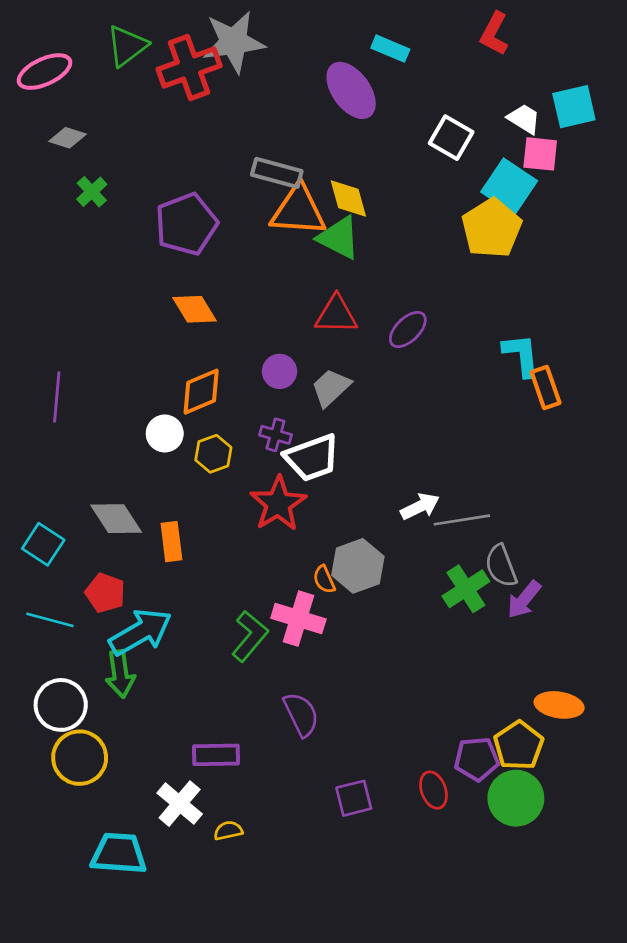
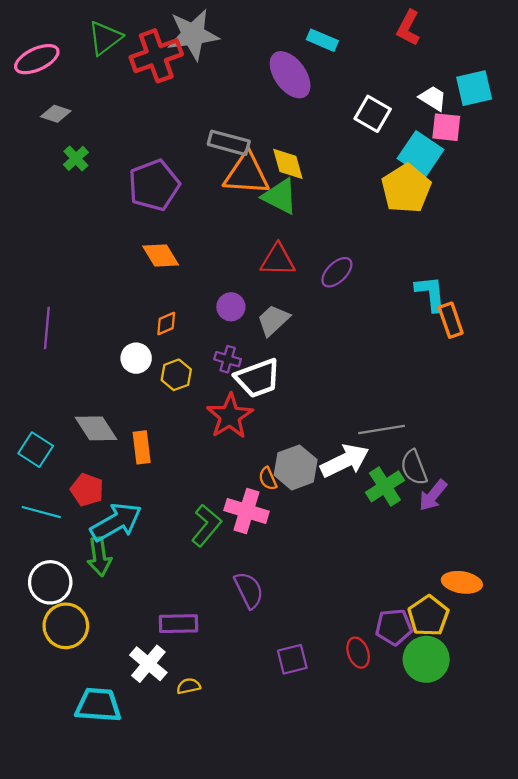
orange diamond: (201, 392) -> (166, 324), size x0.6
white arrow: (420, 506) -> (345, 461), moved, size x1.5

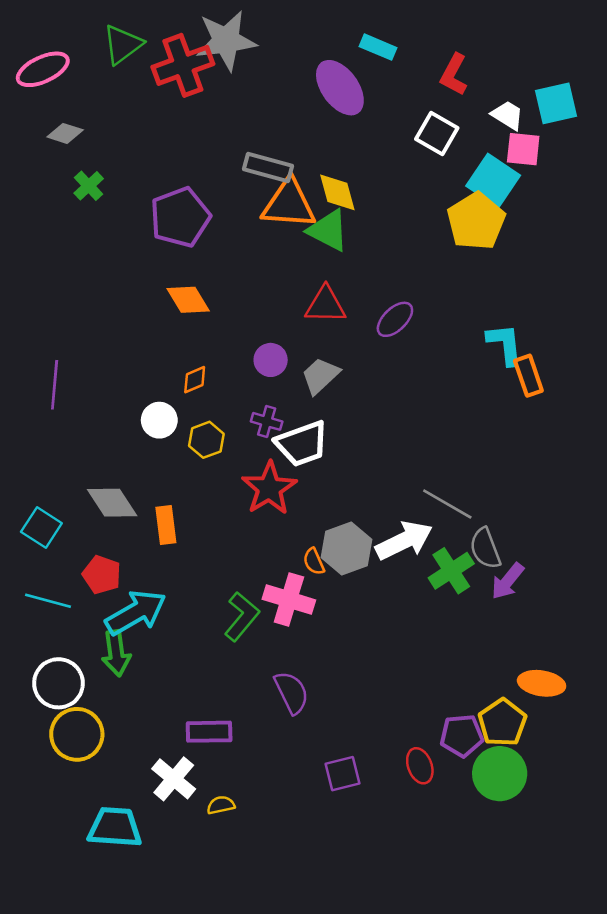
red L-shape: (408, 28) -> (454, 75), moved
gray line: (382, 430) -> (447, 504), turned 39

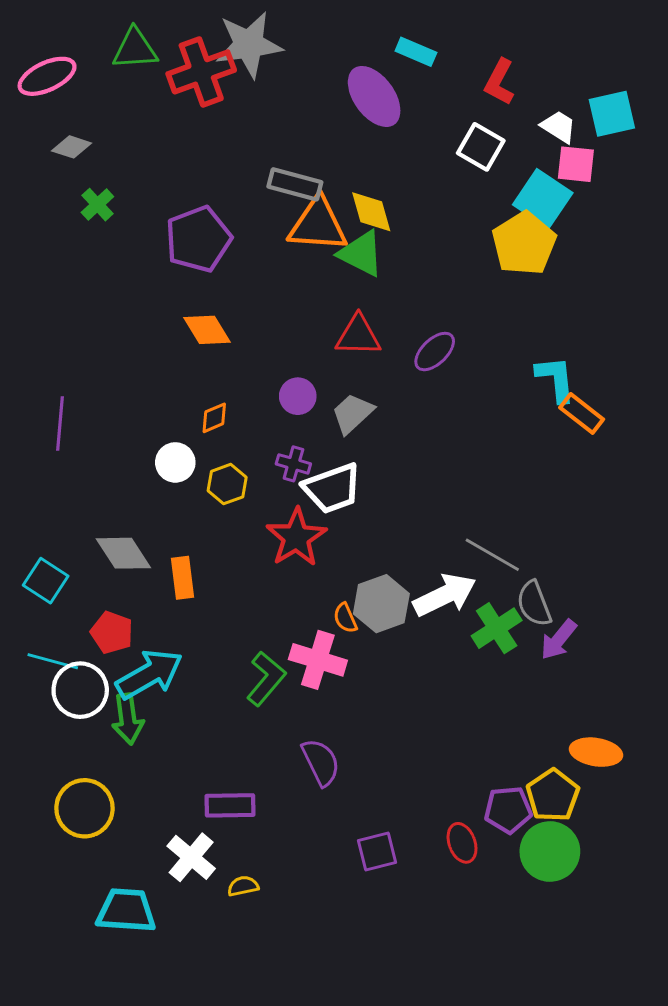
green triangle: (123, 44) -> (135, 49), turned 33
orange rectangle: (528, 376) -> (582, 413), turned -33
white circle: (58, 683) -> (80, 690), moved

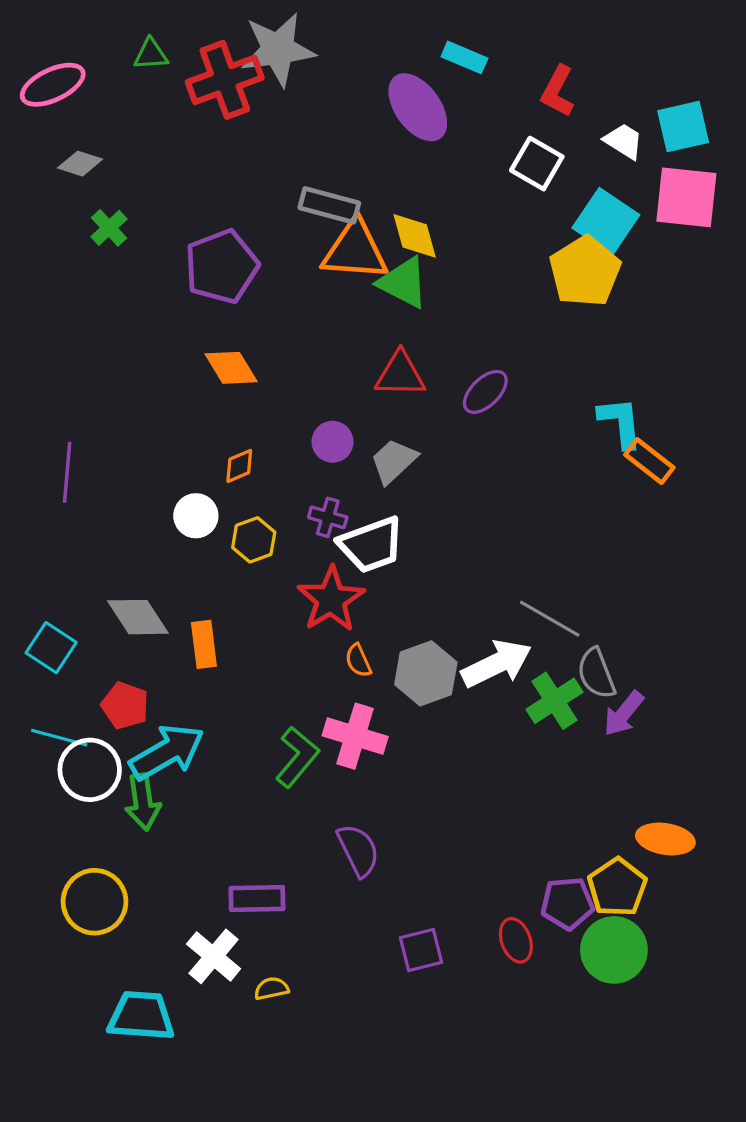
green triangle: (135, 49) -> (151, 54), size x0.7
pink square: (576, 164) -> (686, 197), moved, size x1.5
orange semicircle: (345, 618) -> (358, 660), moved

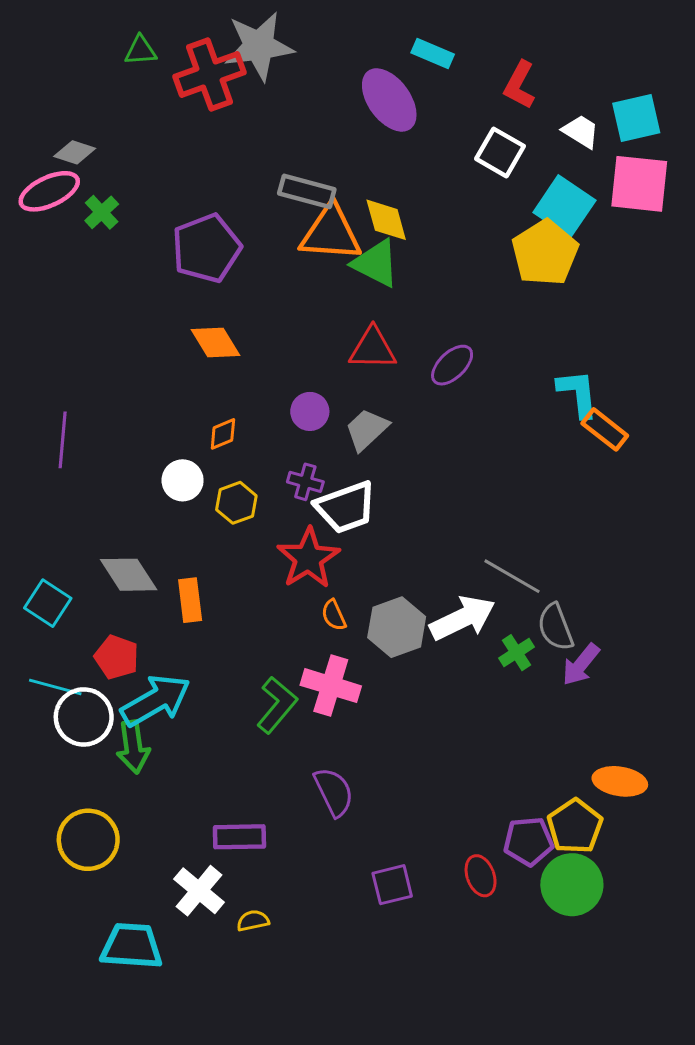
pink ellipse: (53, 85) -> (49, 191), moved
green cross: (554, 701) -> (516, 653), size x0.7

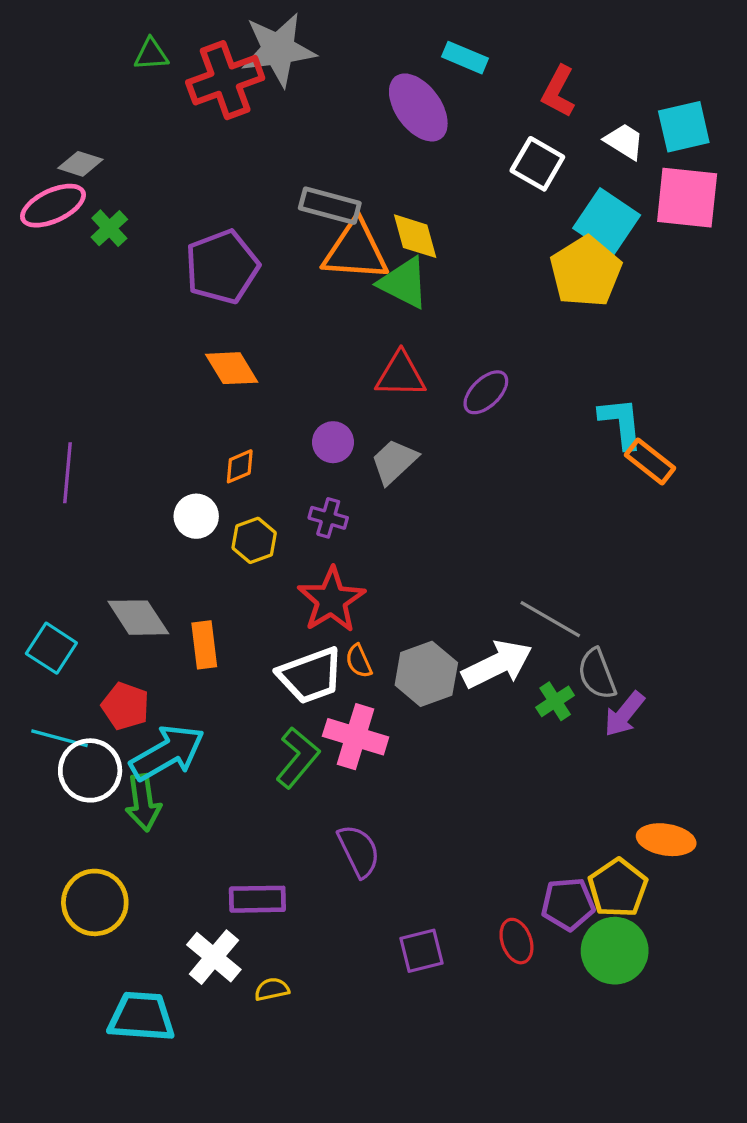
white trapezoid: (346, 507) -> (310, 676), moved

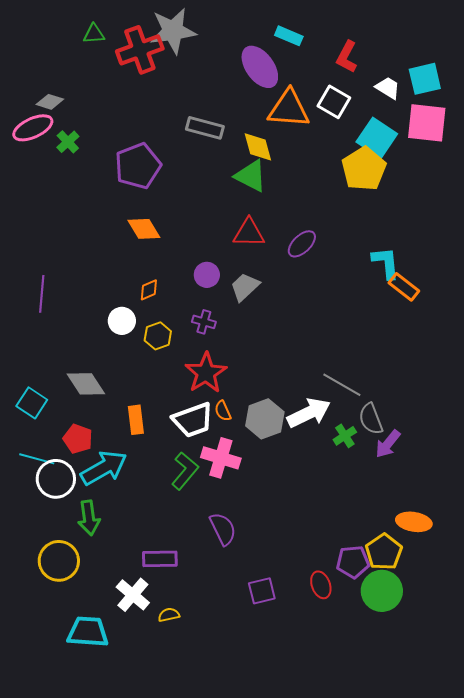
orange triangle: (356, 251) -> (289, 109), moved
orange rectangle: (204, 645) -> (136, 420), moved
green arrow: (143, 803) -> (89, 518), moved

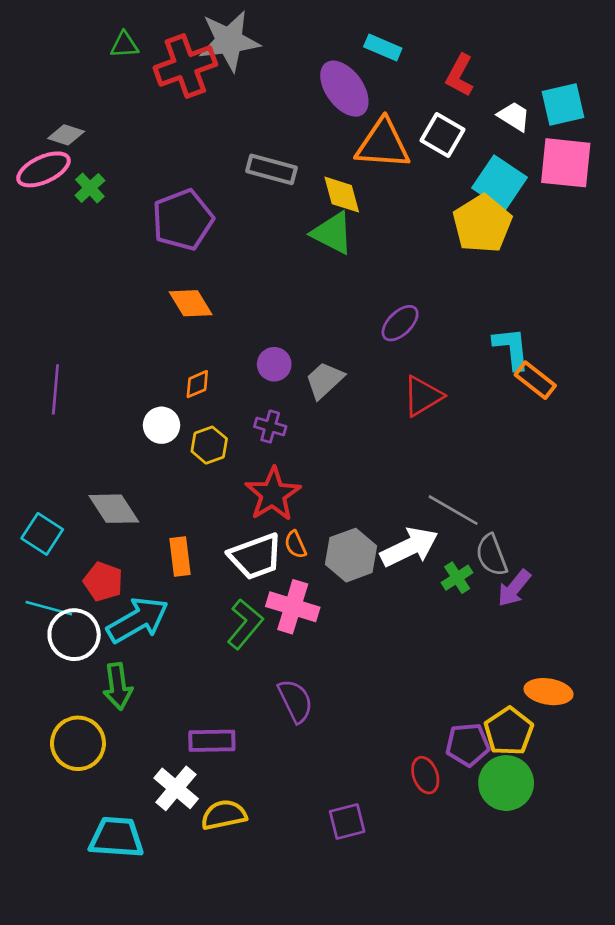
red triangle: (249, 233) -> (423, 396), moved, turned -32
purple square: (262, 591) -> (347, 821), moved
yellow semicircle: (169, 615) -> (224, 815), size x1.6

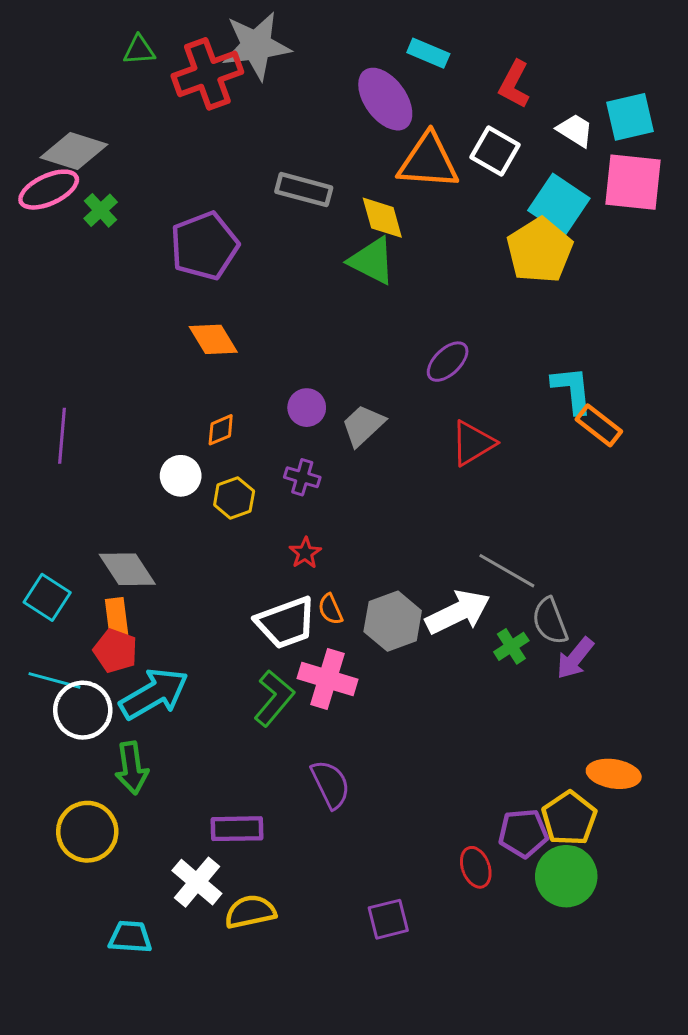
gray diamond: (66, 135) -> (74, 151), size x1.6
red star: (273, 494) -> (305, 553), size x0.5
orange rectangle: (180, 556) -> (117, 620), moved
cyan trapezoid: (116, 837) -> (130, 937), size x0.7

